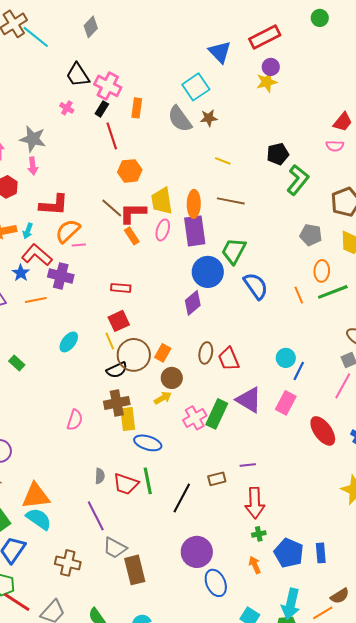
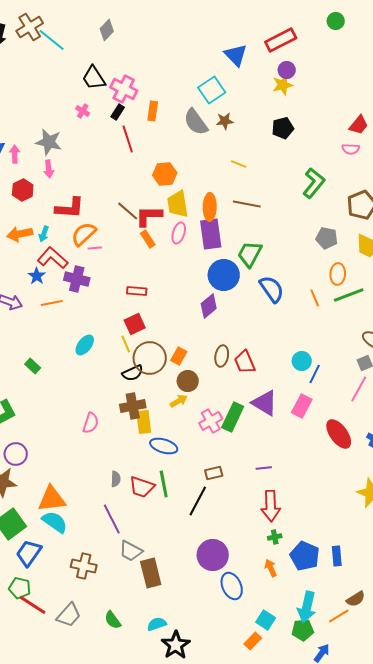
black pentagon: (278, 154) -> (283, 128), moved
orange hexagon: (130, 171) -> (165, 174), moved
brown rectangle: (217, 479) -> (214, 473), moved

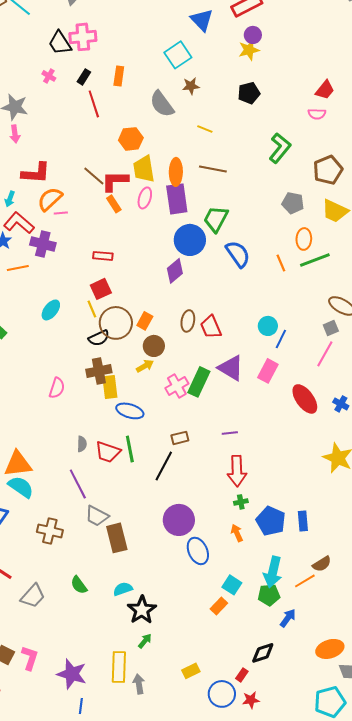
pink cross: (124, 89) -> (83, 37), moved, turned -32
gray semicircle: (196, 122) -> (162, 104), moved
gray trapezoid: (69, 615) -> (33, 596), moved

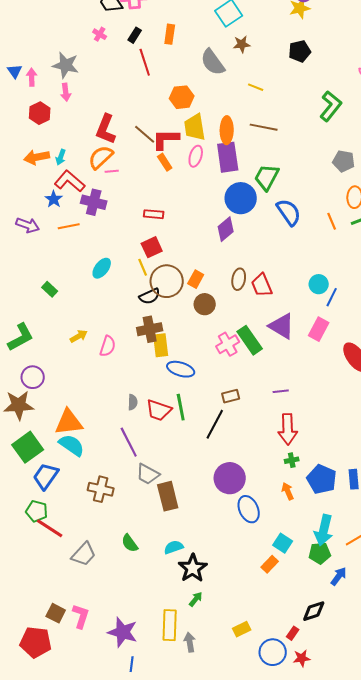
red L-shape: (36, 173) -> (106, 129), moved, turned 108
yellow arrow: (145, 366) -> (79, 336), moved
green rectangle: (199, 382) -> (250, 340), turned -60

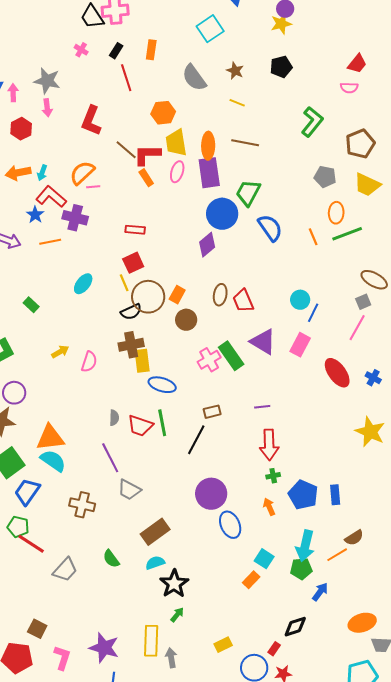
brown star: (242, 44) -> (235, 71), moved, turned 30
red L-shape: (106, 129) -> (91, 121), moved
brown rectangle: (168, 496) -> (155, 532), moved, turned 68
pink L-shape: (81, 616) -> (62, 658), moved

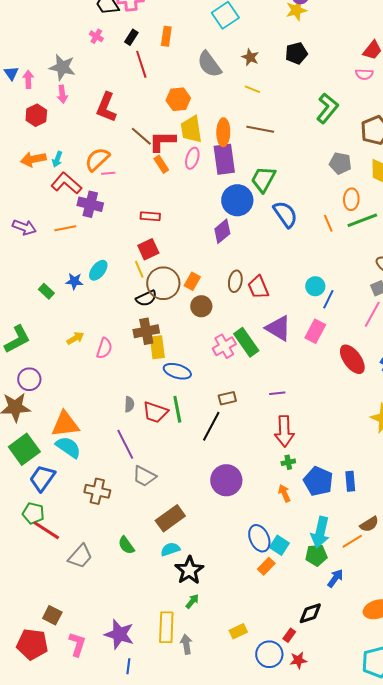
blue star: (35, 215) -> (74, 281), moved, turned -30
blue ellipse: (230, 525) -> (259, 538), moved

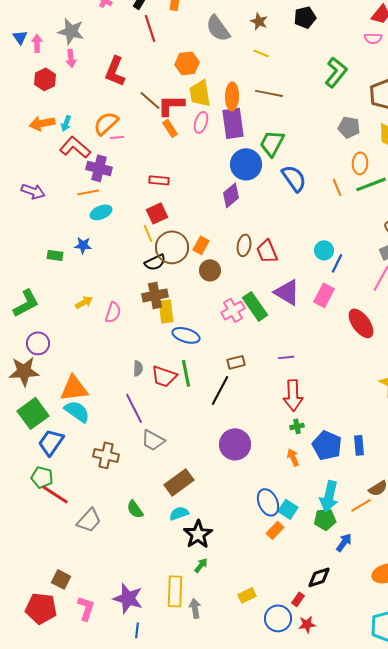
orange line: (65, 228) -> (88, 192), moved
cyan ellipse: (98, 270) -> (101, 212), moved, turned 30
green rectangle: (46, 291) -> (55, 255), turned -35

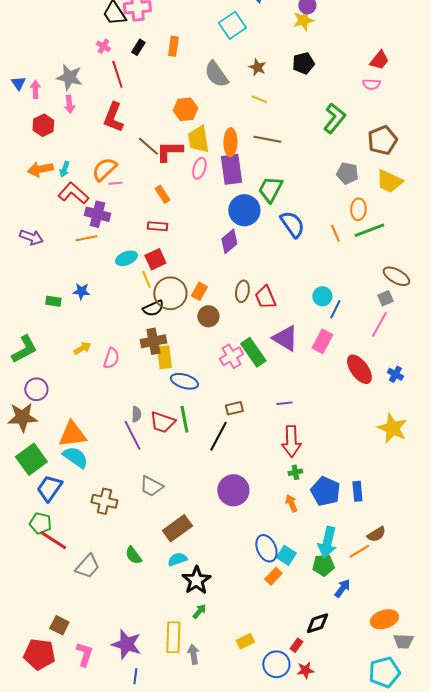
red line: (150, 28) -> (117, 74), moved
orange rectangle: (170, 128) -> (162, 194), moved
cyan ellipse: (101, 212) -> (126, 258), moved
purple line: (134, 408) -> (132, 435), moved

